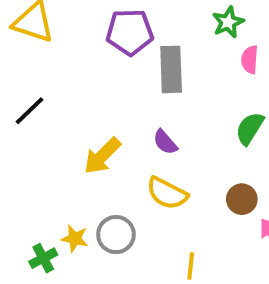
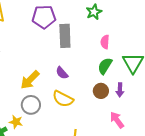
pink semicircle: (250, 60) -> (105, 42), moved
brown circle: (242, 199) -> (101, 91), moved
gray circle: (116, 235) -> (31, 105), moved

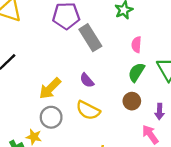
gray rectangle: (65, 36) -> (90, 38), turned -30
purple arrow: (120, 90) -> (159, 111), moved

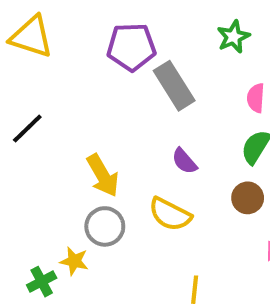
purple semicircle: (87, 80) -> (184, 161), moved
yellow arrow: (50, 88) -> (103, 175), turned -75

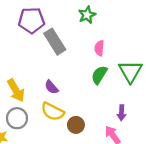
purple semicircle: (184, 161) -> (51, 87), moved
brown circle: (248, 198) -> (76, 125), moved

